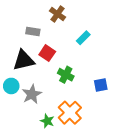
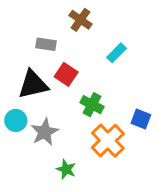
blue square: (101, 85) -> (141, 119), turned 32
orange cross: (70, 113) -> (108, 141), moved

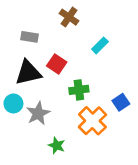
gray rectangle: (46, 44) -> (29, 37), moved
green cross: (92, 105) -> (79, 90), turned -36
blue square: (141, 119) -> (121, 102), turned 35

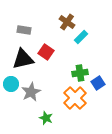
brown cross: (69, 17) -> (67, 22), moved
green cross: (79, 90) -> (80, 73), moved

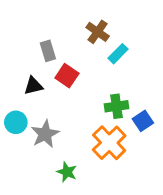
gray rectangle: (24, 30) -> (48, 51), moved, turned 64
black triangle: (23, 59) -> (33, 86), size x0.6

